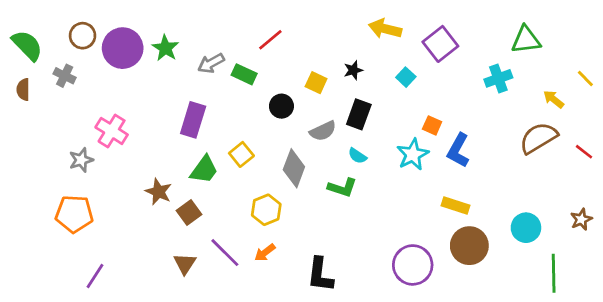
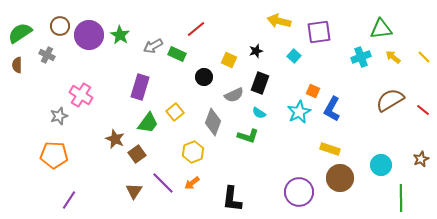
purple square: (440, 44) -> (319, 32), turned 30
green semicircle: (27, 45) -> (20, 33), turned -80
yellow arrow: (554, 99) -> (393, 57), moved

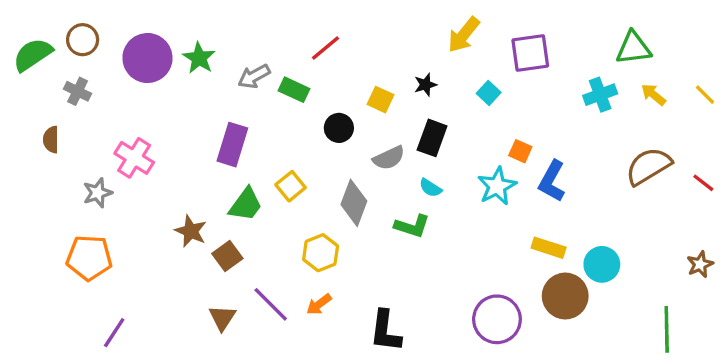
yellow arrow: (279, 21) -> (464, 35), turned -65
brown circle: (60, 26) -> (83, 40), moved
brown semicircle: (17, 65) -> (51, 140), moved
cyan circle: (381, 165) -> (602, 264), moved

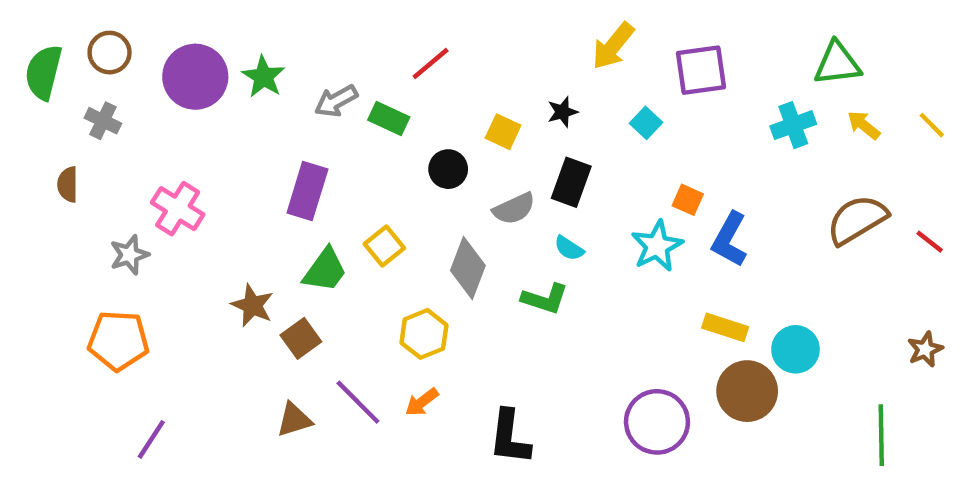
green semicircle: (33, 55) -> (44, 72), turned -42
brown triangle: (222, 318) -> (294, 420), turned 40

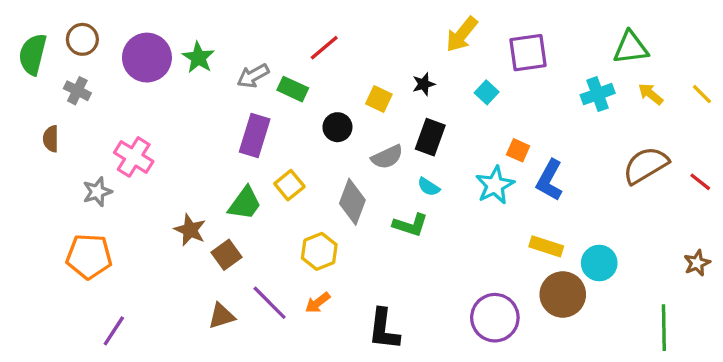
purple rectangle: (307, 191) -> (255, 135), moved

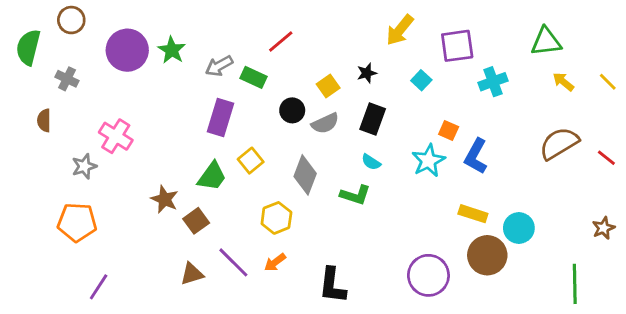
brown circle: (82, 39) -> (71, 20), moved
cyan cross: (598, 94) -> (493, 82), moved
yellow square: (379, 99) -> (328, 86), turned 30
gray semicircle: (387, 157) -> (325, 123), moved

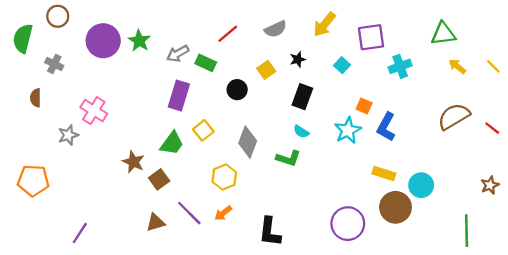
gray semicircle: (325, 123) -> (276, 29), moved
orange pentagon: (77, 222) -> (33, 180), moved

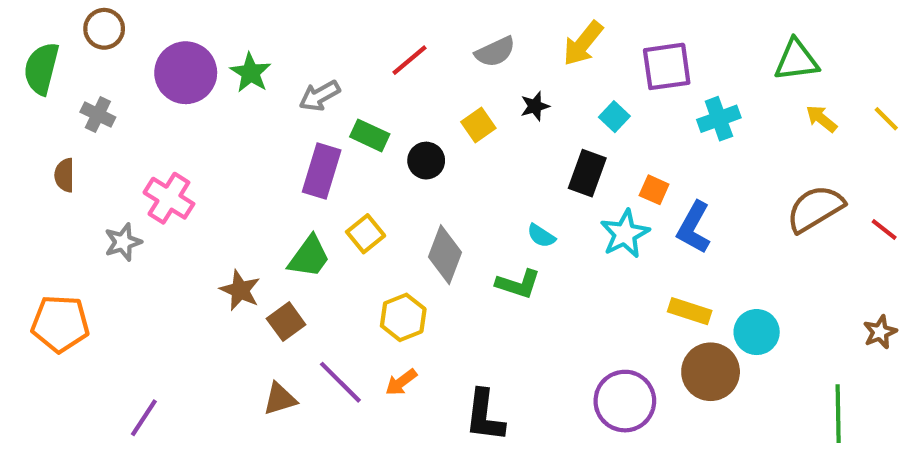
green rectangle: (206, 63) -> (370, 135), moved
black rectangle: (302, 97) -> (587, 173), moved

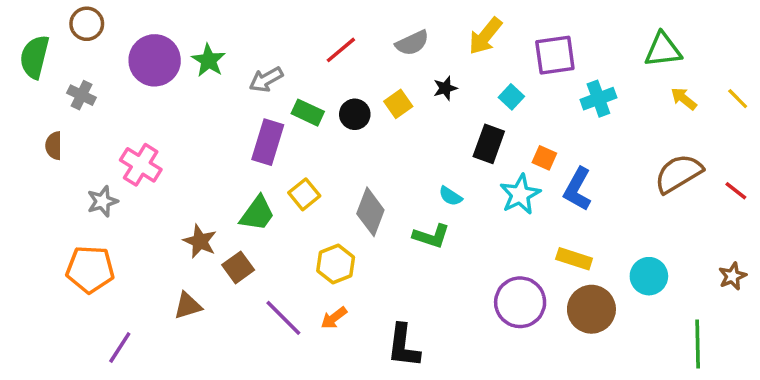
black circle: (426, 161) -> (355, 114), moved
orange pentagon: (60, 324) -> (90, 269), moved
cyan circle: (757, 332) -> (649, 276), moved
brown triangle: (280, 399) -> (188, 306), moved
purple circle: (625, 401) -> (520, 302), moved

